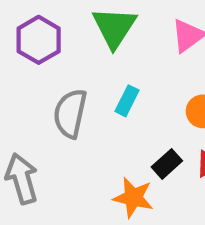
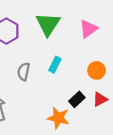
gray semicircle: (70, 113) -> (24, 72), size x0.7

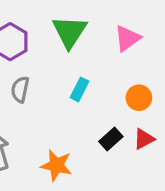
gray semicircle: (24, 72) -> (20, 89), moved
orange star: (58, 118) -> (56, 165), moved

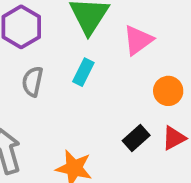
pink triangle: (127, 38) -> (138, 40), moved
cyan rectangle: (79, 89) -> (83, 72), moved

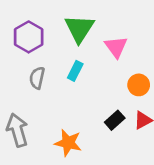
pink triangle: (138, 40) -> (116, 47), turned -30

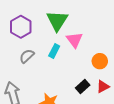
pink triangle: (116, 47) -> (74, 40), moved
gray semicircle: (37, 78) -> (27, 56), turned 35

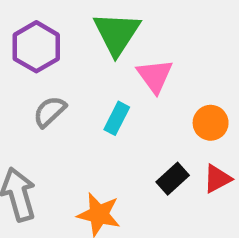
cyan rectangle: (54, 51) -> (117, 118), moved

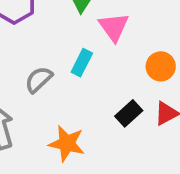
gray semicircle: (50, 112) -> (39, 80), moved

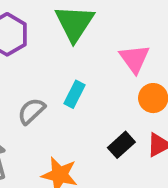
pink triangle: (114, 27) -> (134, 59), moved

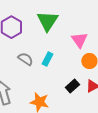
gray semicircle: (31, 111) -> (25, 59), moved, turned 77

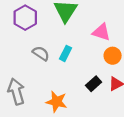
pink triangle: (79, 40) -> (101, 32), turned -36

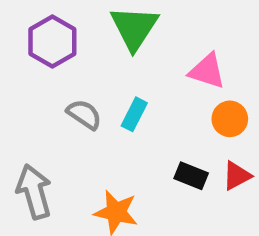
black rectangle: (94, 84) -> (191, 176), turned 64

